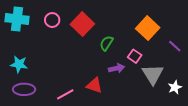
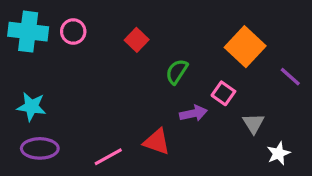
pink circle: (52, 20) -> (73, 32), moved
red square: (82, 24) -> (137, 40), size x0.6
gray triangle: (153, 74) -> (254, 123), size x0.6
white star: (175, 87) -> (279, 153), moved

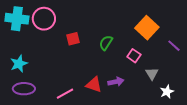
pink circle: (73, 32) -> (44, 19), size x1.5
red square: (137, 40) -> (73, 39), moved, turned 32
cyan star: (31, 107) -> (19, 64), turned -30
purple arrow: (193, 113) -> (116, 82), moved

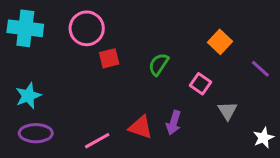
pink circle: (44, 19) -> (87, 28), moved
orange square: (147, 28) -> (220, 42), size x0.7
purple arrow: (116, 82) -> (174, 123), turned 119
white star: (167, 92) -> (263, 138), moved

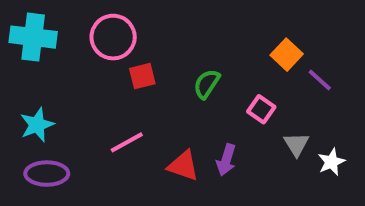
purple line: (260, 69) -> (320, 80), moved
white star: (263, 138) -> (331, 162), moved
pink line: (97, 141) -> (127, 142), moved

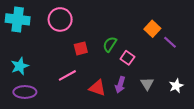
red square: (142, 76) -> (81, 48), moved
pink square: (261, 109) -> (127, 58), moved
gray triangle: (296, 144) -> (147, 84), moved

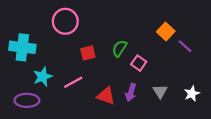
cyan cross: (18, 19) -> (22, 47), moved
cyan star: (20, 66) -> (43, 77), moved

